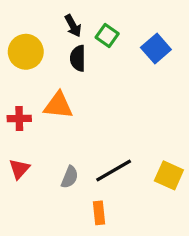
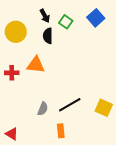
blue square: (156, 49) -> (96, 18), moved
red triangle: (19, 169) -> (12, 134), moved, turned -40

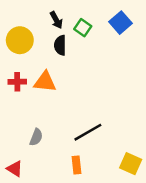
red cross: (12, 73) -> (17, 82), moved
yellow square: (104, 108) -> (131, 164), moved
gray semicircle: (43, 109) -> (36, 137), moved

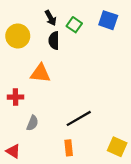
blue square: (121, 23) -> (108, 20), turned -30
red cross: (17, 82) -> (15, 97), moved

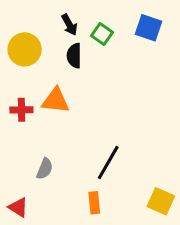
red cross: (15, 97) -> (21, 110), moved
black line: (79, 118) -> (108, 163), turned -30

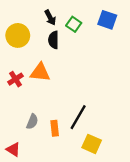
red cross: (21, 110) -> (16, 79), turned -32
yellow square: (161, 201) -> (92, 144), moved
orange rectangle: (94, 203) -> (55, 128), moved

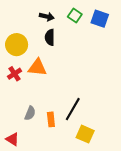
black arrow: (50, 18) -> (47, 17), turned -48
green square: (74, 24) -> (75, 15), moved
yellow circle: (18, 35) -> (17, 45), moved

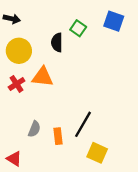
green square: (75, 15) -> (78, 28), moved
black arrow: (47, 17) -> (12, 19), moved

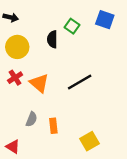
orange triangle: (43, 77) -> (39, 83), moved, turned 35
black line: (83, 124) -> (80, 82), moved, turned 30
yellow square: (97, 153) -> (90, 141), turned 36

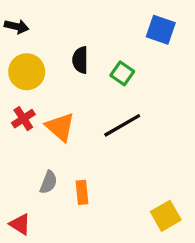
green square: (72, 26) -> (122, 73), moved
yellow square: (90, 141) -> (166, 216), moved

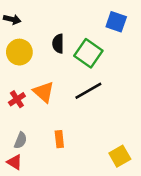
green square: (122, 73) -> (88, 53), size x1.6
red cross: (23, 119) -> (17, 99), moved
gray semicircle: (48, 182) -> (21, 140), moved

